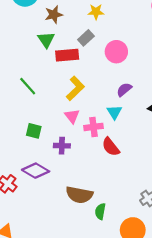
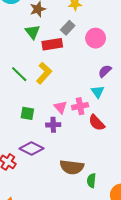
yellow L-shape: (75, 88) -> (44, 73), moved
pink triangle: (72, 116) -> (60, 107), moved

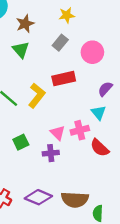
red rectangle: (52, 44) -> (64, 79), moved
green square: (27, 113) -> (21, 142), turned -32
purple diamond: (32, 149) -> (38, 197), moved

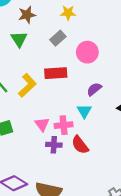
purple cross: (51, 153) -> (54, 145), moved

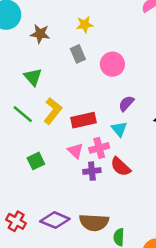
brown star: (27, 15) -> (40, 34), turned 30
gray rectangle: (58, 38) -> (78, 54), turned -63
green triangle: (19, 39) -> (33, 77), moved
red rectangle: (56, 73) -> (83, 120), moved

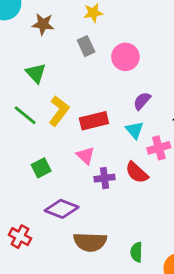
pink cross: (99, 148) -> (159, 148), moved
purple diamond: (55, 220) -> (62, 209), moved
brown semicircle: (94, 222) -> (90, 242), moved

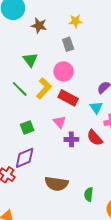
pink circle: (125, 57) -> (64, 72), moved
red rectangle: (94, 121) -> (68, 98), turned 36
purple diamond: (62, 209) -> (25, 158), moved, turned -50

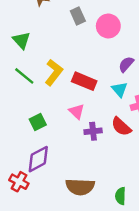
green triangle: (30, 60) -> (21, 40), moved
pink circle: (64, 72) -> (108, 26), moved

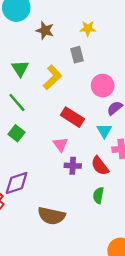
pink circle: (108, 26) -> (103, 86), moved
yellow L-shape: (54, 72) -> (52, 77), moved
green square: (38, 122) -> (16, 133), moved, turned -35
green semicircle: (120, 196) -> (98, 195), moved

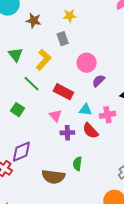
green line: (17, 102) -> (32, 84), moved
cyan triangle: (104, 131) -> (85, 110), moved, turned -48
green semicircle: (98, 195) -> (77, 164), moved

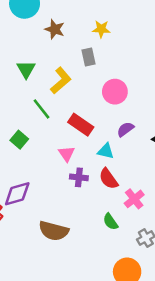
purple semicircle: (99, 81) -> (125, 129), moved
pink cross: (107, 115) -> (134, 199), moved, turned -35
green semicircle: (77, 164) -> (110, 222), moved, turned -48

